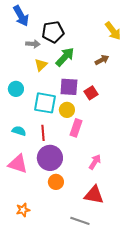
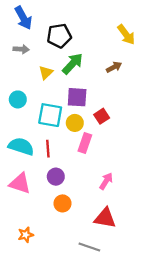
gray arrow: (33, 44) -> (21, 49), moved
red square: (91, 93) -> (102, 116), moved
cyan semicircle: (19, 131) -> (21, 146), size x1.6
purple circle: (50, 158) -> (56, 177), size x0.6

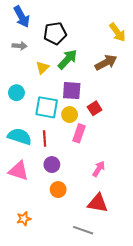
brown arrow: (114, 67) -> (106, 62), size x1.5

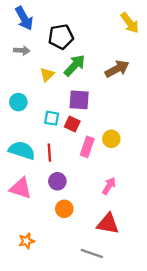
yellow arrow: (117, 32) -> (130, 23), moved
cyan square: (47, 107) -> (52, 118), size x0.6
red square: (95, 108) -> (72, 124), moved, turned -32
yellow circle: (70, 115) -> (111, 139), moved

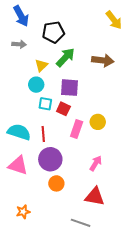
brown arrow: (117, 69) -> (103, 60), turned 35
cyan circle: (18, 102) -> (36, 85), moved
purple circle: (57, 181) -> (50, 159), size x1.5

